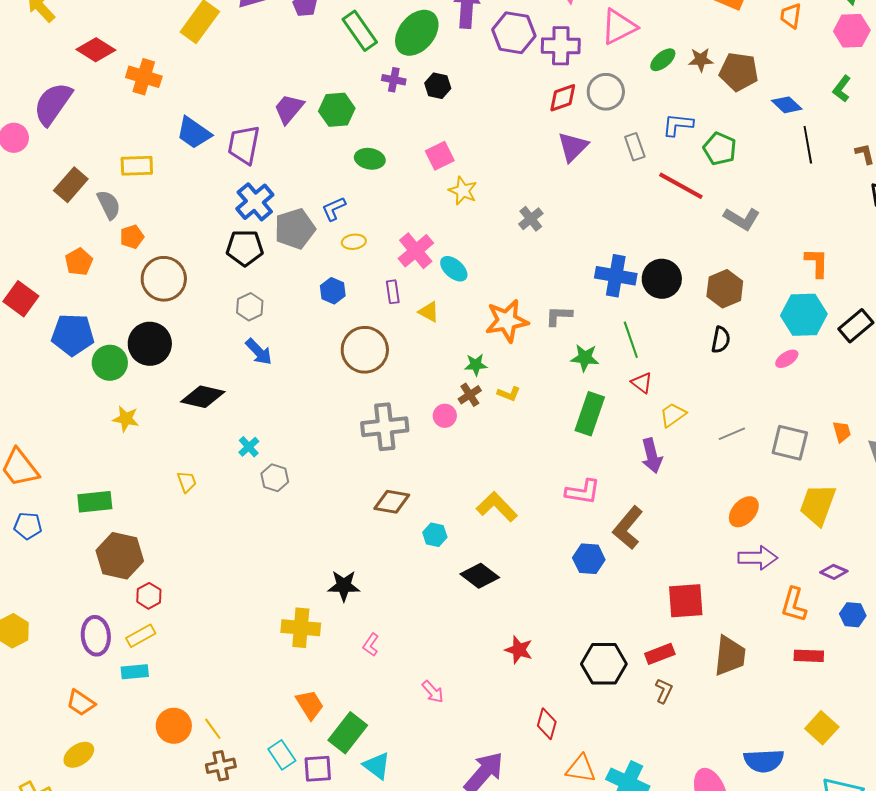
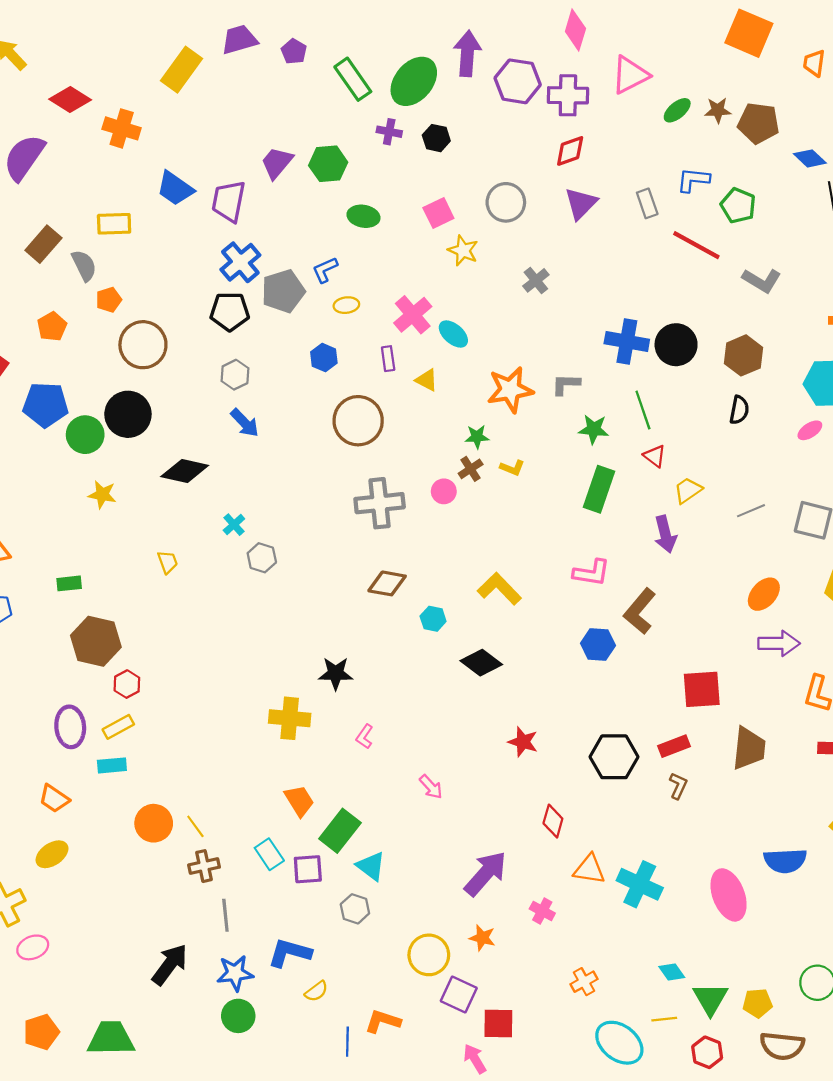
gray circle: (606, 92) -> (506, 202), moved
green rectangle: (95, 502) -> (69, 583), size x0.7

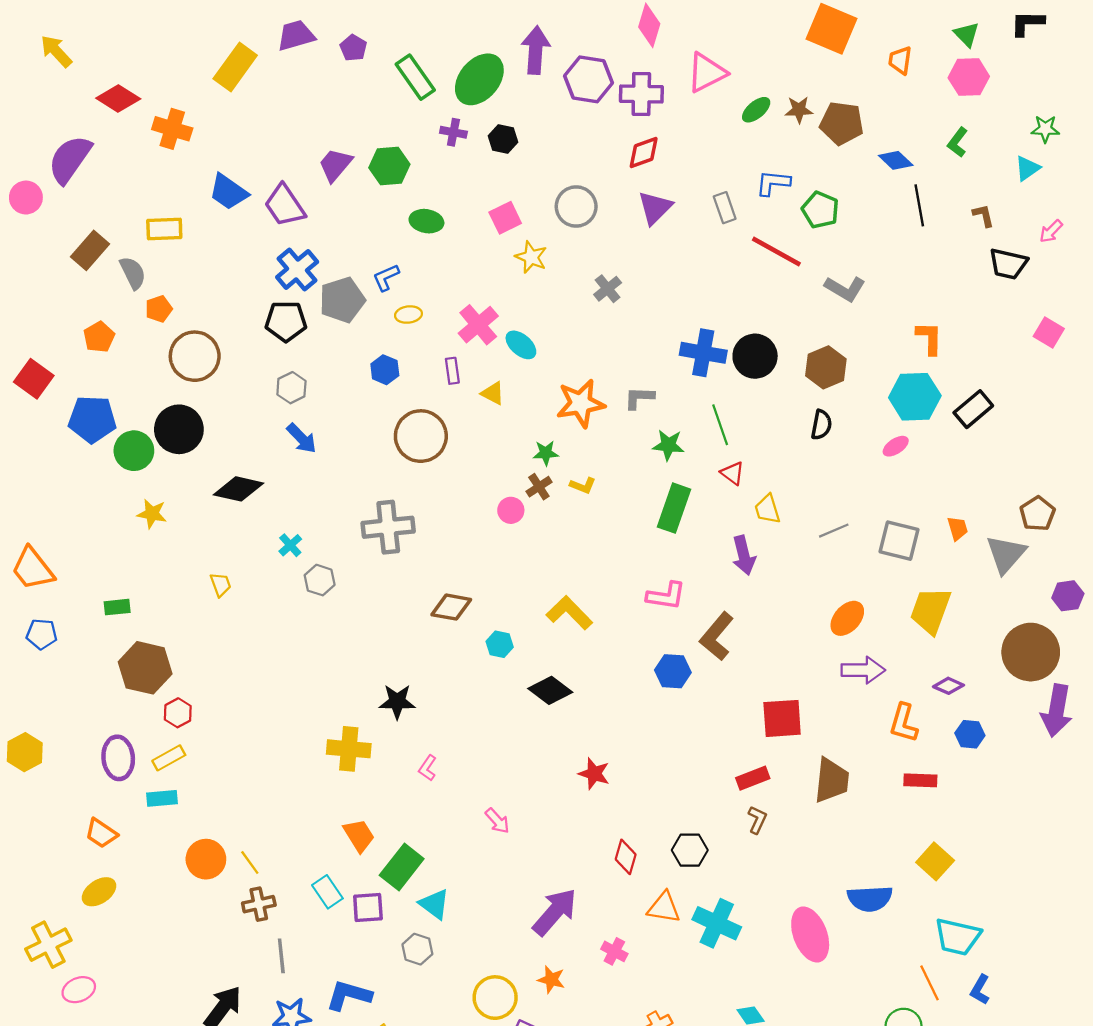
purple trapezoid: (229, 201) -> (285, 205), turned -45
yellow trapezoid: (688, 490) -> (767, 509), turned -72
gray cross: (380, 503) -> (388, 527), moved
black hexagon: (614, 757) -> (690, 850), moved, size x0.7

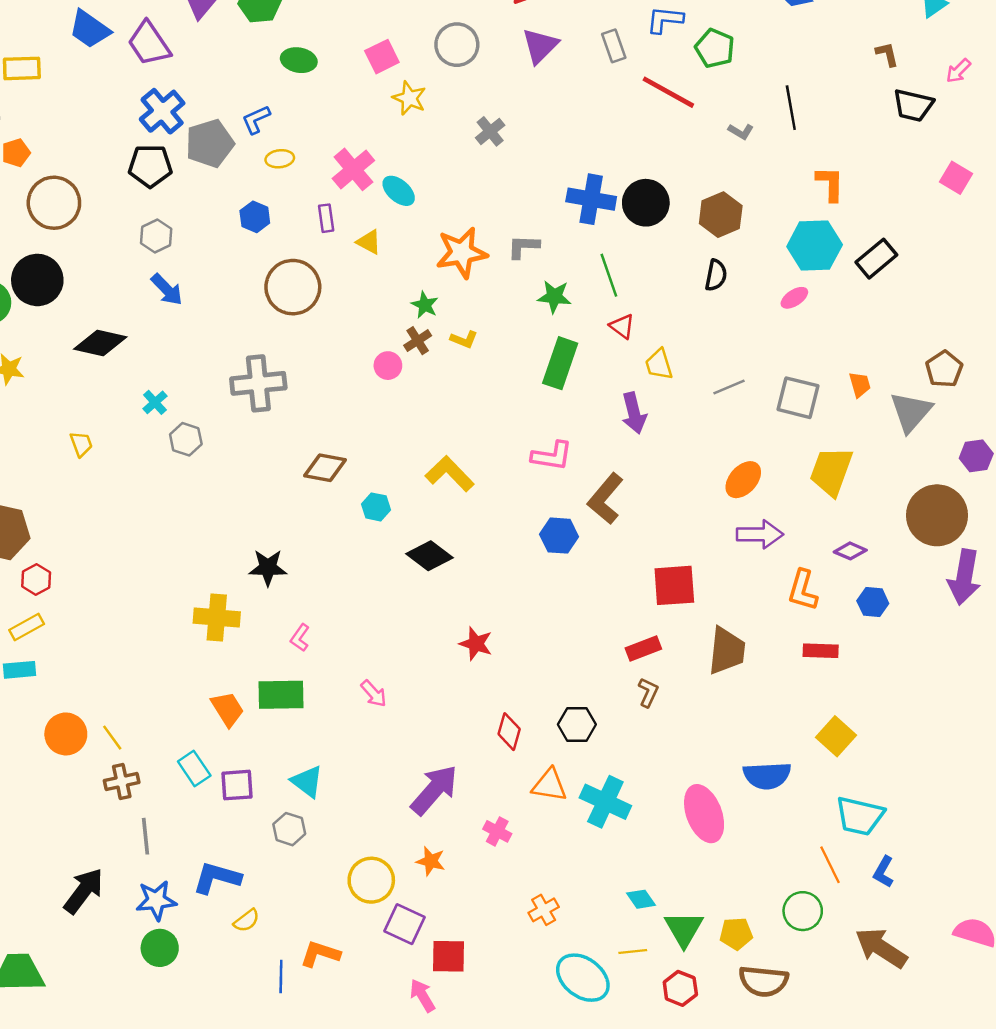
black line: (919, 205) -> (791, 108), moved
gray L-shape: (845, 289) -> (741, 131), size x0.6
green star: (546, 453) -> (425, 305), turned 30
green rectangle: (402, 867) -> (281, 695), moved, turned 51

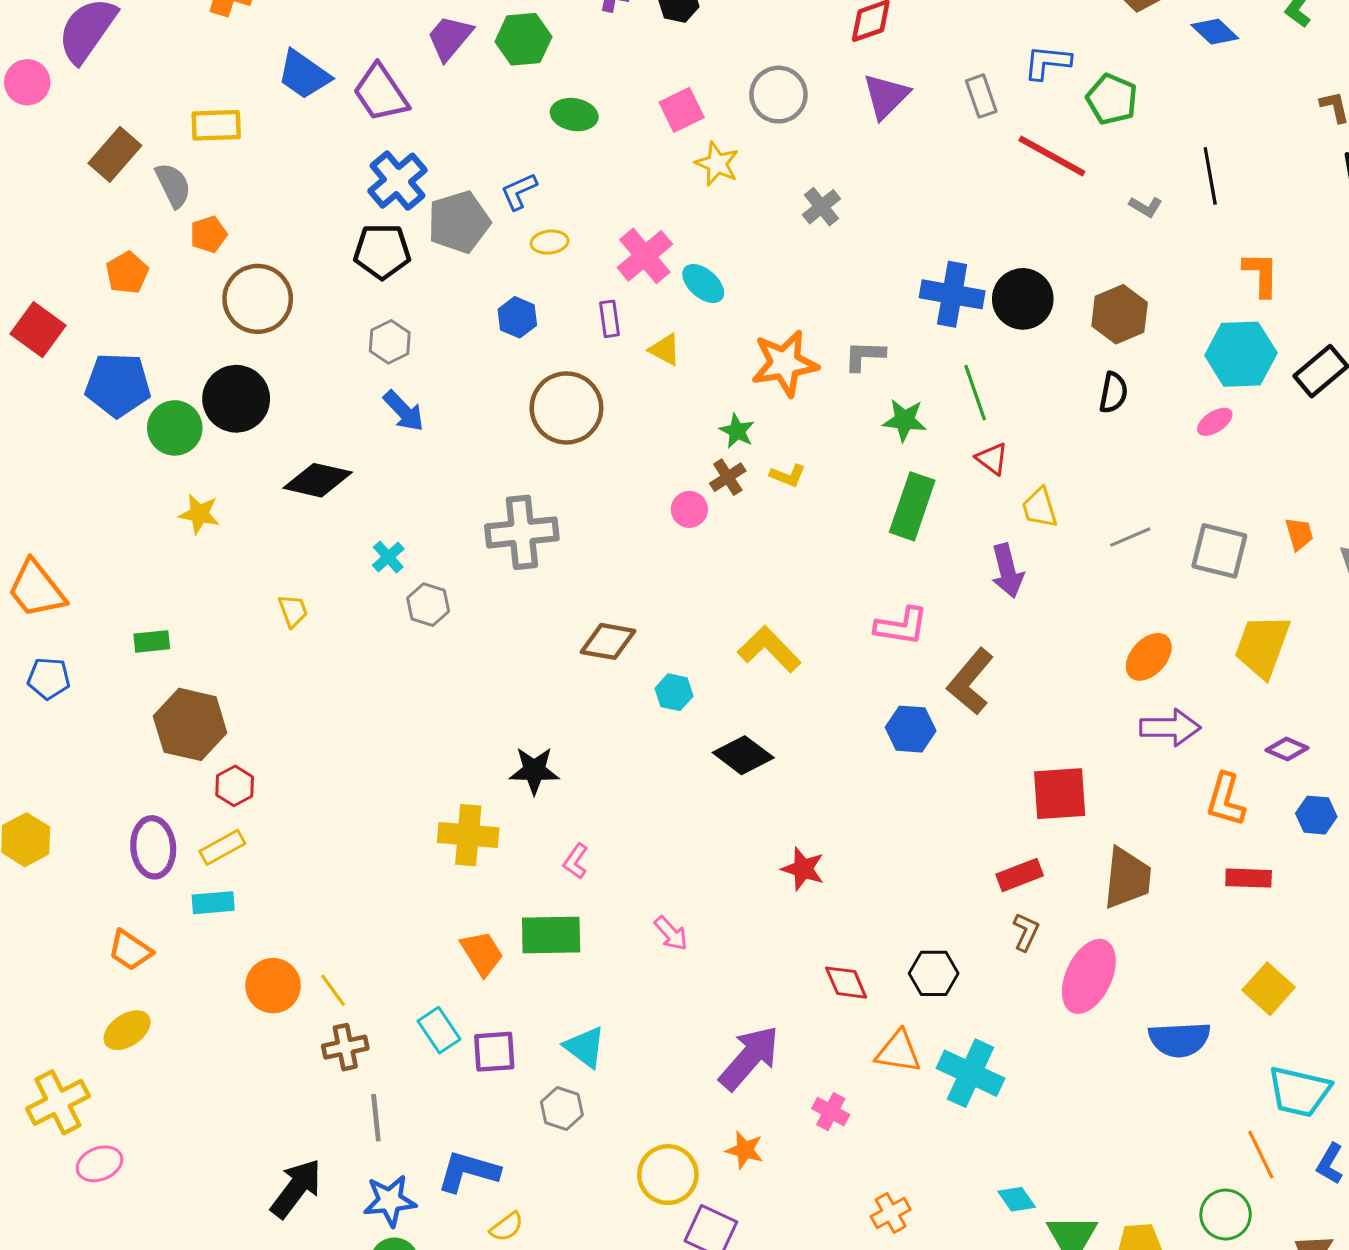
red diamond: (509, 732) -> (846, 983), turned -39
pink ellipse: (704, 814) -> (1089, 976), moved, turned 46

